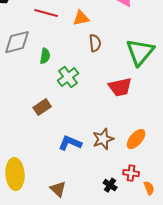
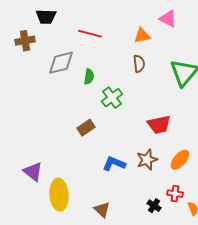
orange triangle: (81, 18) -> (142, 36), moved
red trapezoid: (120, 87) -> (159, 125), moved

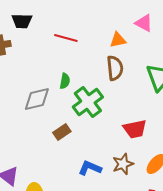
gray diamond: (61, 63) -> (37, 99), moved
brown semicircle: (139, 64) -> (115, 68), size x1.4
green cross: (112, 98) -> (88, 102), size x1.4

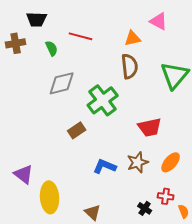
green semicircle: (65, 81) -> (52, 48), moved, turned -35
gray diamond: (37, 99) -> (62, 83), moved

